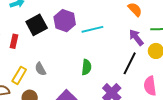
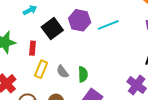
green semicircle: (86, 67) -> (83, 74), moved
yellow rectangle: (19, 75) -> (41, 69), moved

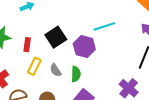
purple hexagon: (80, 20) -> (84, 47), moved
black square: (52, 29) -> (56, 37), moved

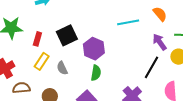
cyan line: (104, 26) -> (128, 22), moved
green semicircle: (76, 74) -> (96, 73), moved

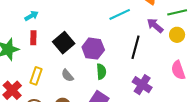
red rectangle: (37, 39) -> (33, 38), moved
yellow rectangle: (42, 61) -> (36, 76), moved
black line: (151, 67) -> (136, 47), moved

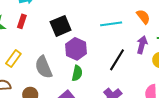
purple arrow: (155, 25) -> (142, 45), turned 48
black square: (64, 43) -> (61, 26), moved
gray semicircle: (67, 75) -> (44, 67), size x1.6

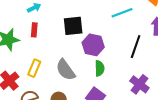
black square: (61, 26) -> (73, 26), turned 30

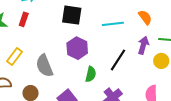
black square: (73, 26) -> (72, 15), moved
green semicircle: (100, 68) -> (91, 74), moved

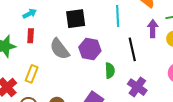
cyan line: (113, 24) -> (118, 16), turned -70
black line: (118, 60) -> (132, 49), turned -30
gray semicircle: (44, 66) -> (60, 49), moved

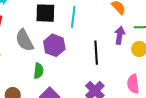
cyan line: (118, 16) -> (73, 17), moved
green semicircle: (110, 71) -> (38, 71), moved

